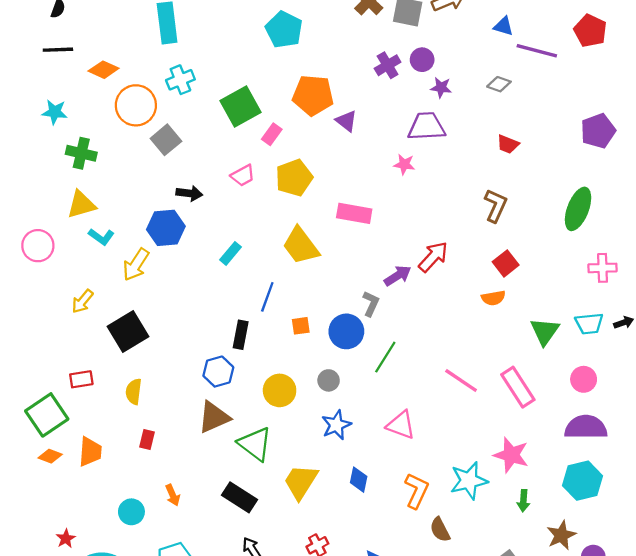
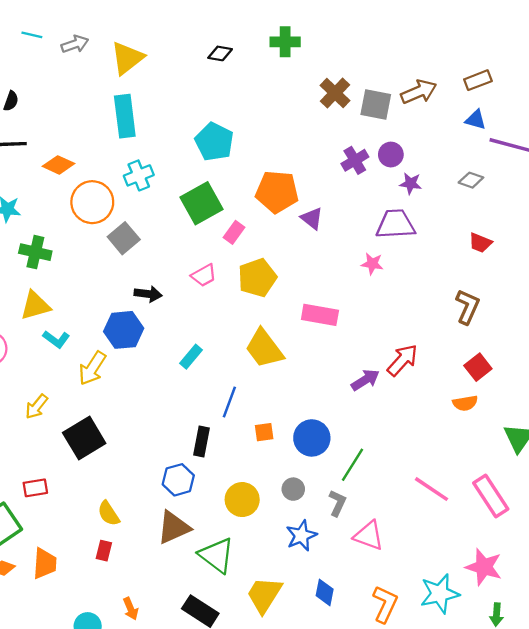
cyan pentagon: (284, 30) -> (214, 142), moved
gray L-shape: (371, 304) -> (337, 503), moved
yellow semicircle: (134, 392) -> (109, 513), moved, turned -40

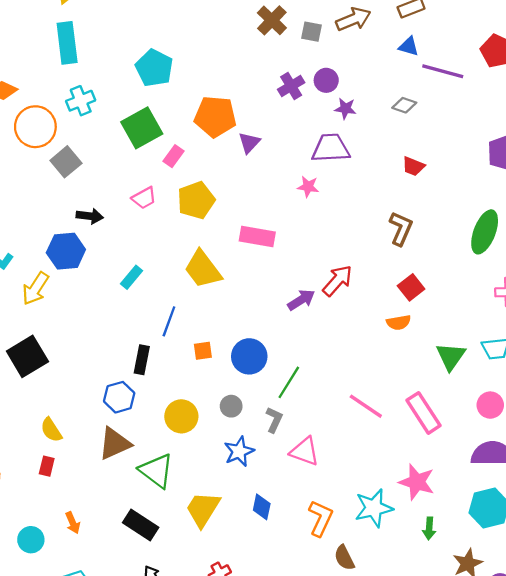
gray square: (376, 105) -> (311, 32), size x0.7
purple triangle: (312, 218) -> (249, 143), turned 35

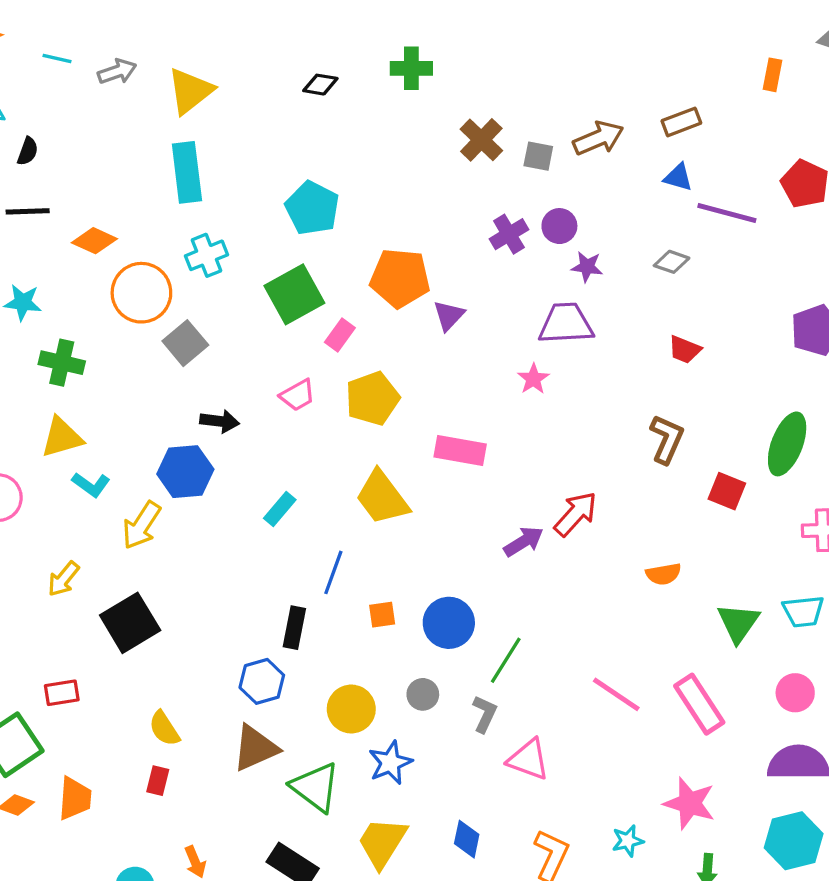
pink star: (308, 187) -> (533, 379), turned 30
red square: (411, 287) -> (727, 491), moved, turned -30
blue star: (239, 451) -> (390, 763), moved
cyan star: (374, 508) -> (628, 841), size x0.6

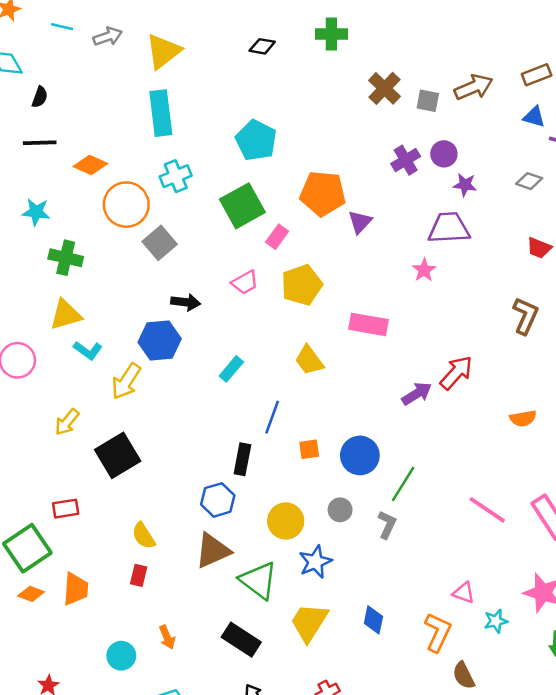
yellow trapezoid: (382, 498) -> (309, 360), size x0.7
pink triangle: (528, 759) -> (464, 593), moved, size x0.7

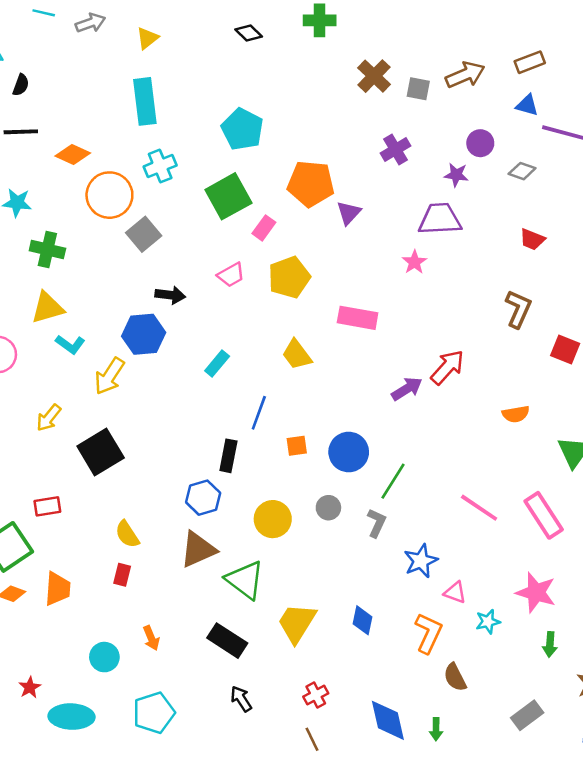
black diamond: (262, 46) -> (249, 33), turned 35
yellow triangle: (163, 51) -> (147, 38), size x0.6
purple circle: (444, 154) -> (480, 143), moved
blue star: (315, 562) -> (421, 561), moved

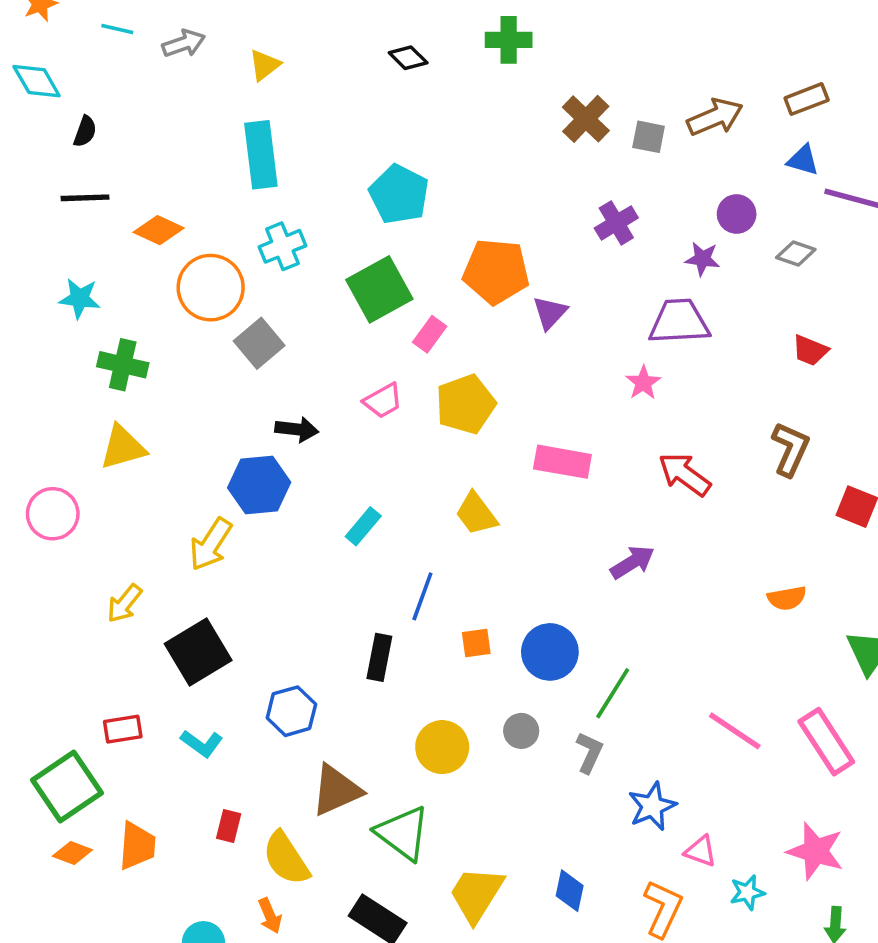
cyan L-shape: (70, 344) -> (202, 743), moved
red arrow: (447, 367) -> (685, 474), moved, turned -96
blue hexagon: (203, 498) -> (291, 711), moved
yellow semicircle: (127, 534) -> (286, 858), moved, size x1.4

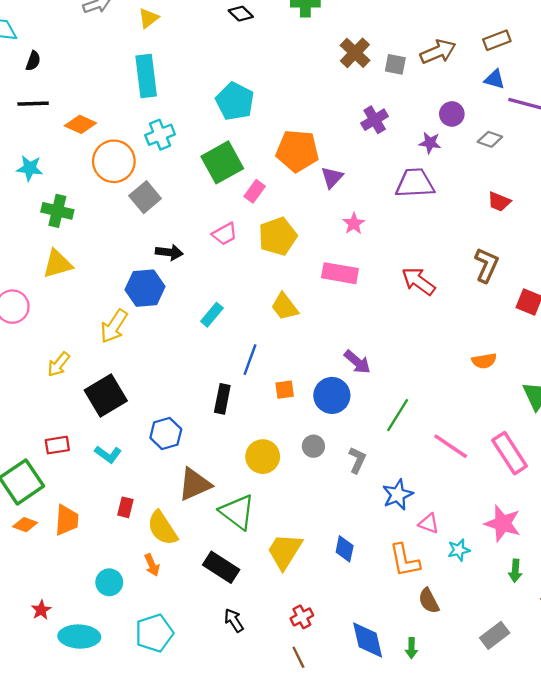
pink star: (643, 383) -> (354, 224), moved
purple arrow: (632, 562) -> (357, 362), moved, turned 72
green line: (613, 693) -> (398, 415), moved
orange L-shape: (663, 909) -> (405, 560), turned 144

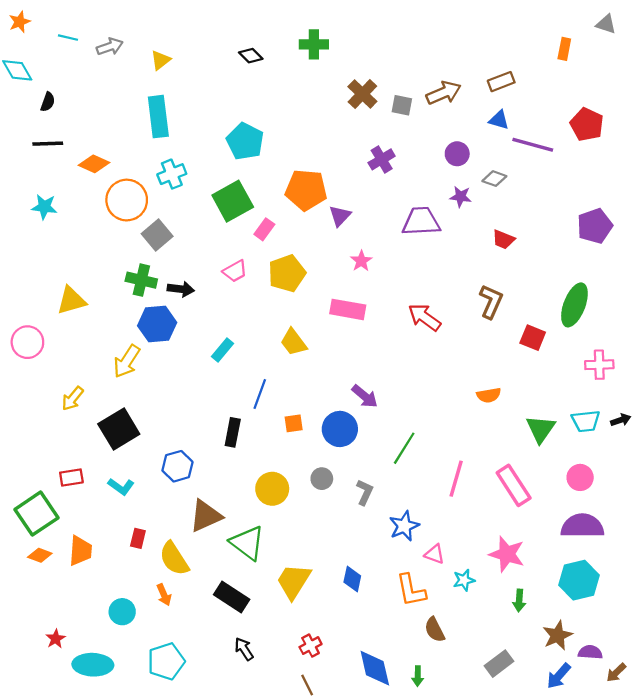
purple star: (430, 143) -> (461, 197), moved
green cross: (57, 211) -> (141, 280), moved
pink line: (451, 446) -> (456, 479), turned 72

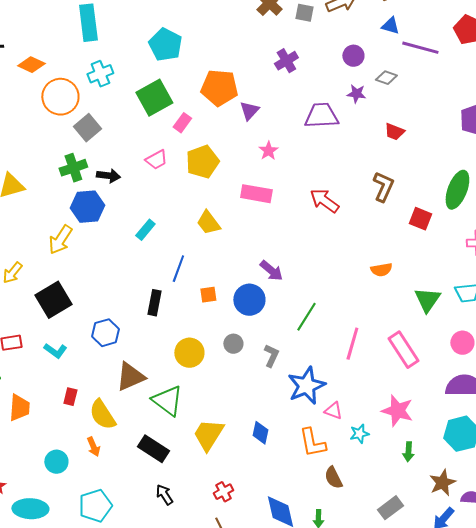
green cross: (141, 280) -> (73, 168), turned -32
blue star: (404, 526) -> (306, 386), size x1.4

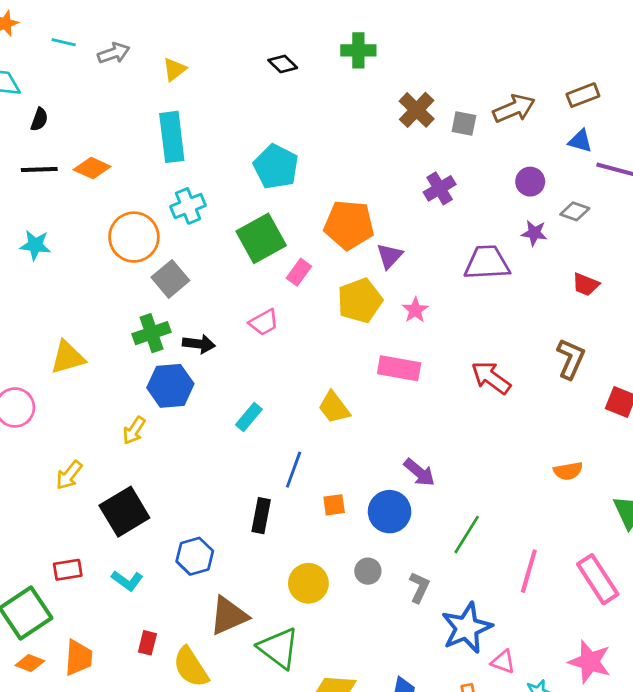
orange diamond: (31, 65) -> (92, 168), moved
yellow pentagon: (202, 162) -> (360, 301), moved
yellow arrow: (60, 240) -> (134, 430), size x0.7

